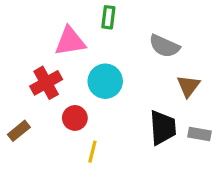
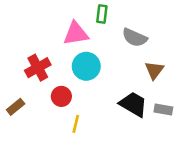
green rectangle: (108, 17) -> (102, 14), moved
pink triangle: (70, 41) -> (76, 34), moved
black trapezoid: (163, 128) -> (133, 104), turned -56

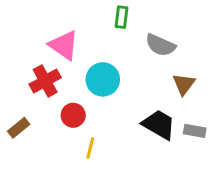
pink triangle: (76, 34) -> (64, 45), moved, turned 44

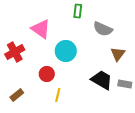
red cross: (45, 81) -> (15, 52), moved
brown rectangle: (19, 128) -> (17, 95), moved

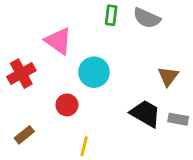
gray semicircle: (103, 29) -> (147, 18), moved
yellow line: (58, 95) -> (84, 146), moved

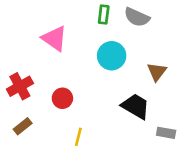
cyan circle: (94, 72) -> (112, 56), moved
red cross: (21, 74) -> (20, 86), moved
gray rectangle: (178, 119) -> (166, 133), moved

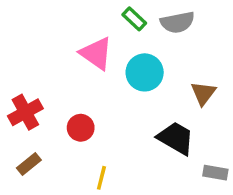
green rectangle: (104, 15) -> (134, 19), turned -54
gray semicircle: (137, 17) -> (177, 22), turned -35
pink triangle: (54, 38) -> (96, 53), moved

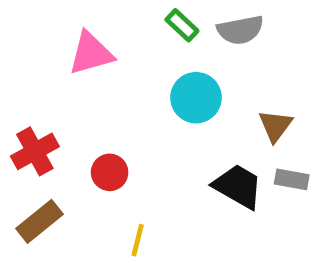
pink triangle: (96, 53) -> (91, 53), moved, turned -51
brown rectangle: (29, 164) -> (40, 221), size x1.4
gray rectangle: (215, 173) -> (292, 179), moved

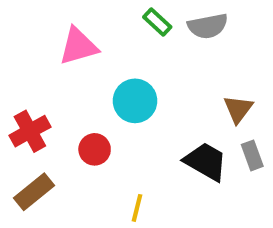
cyan circle: (196, 98) -> (135, 101), moved
gray rectangle: (292, 179) -> (252, 155), turned 60
yellow line: (138, 240) -> (137, 208), moved

